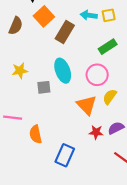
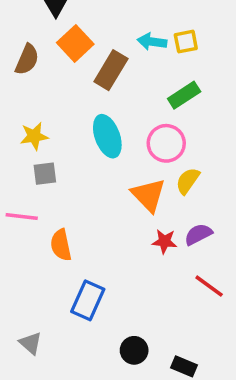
gray square: (44, 87) -> (45, 174), moved
blue rectangle: (65, 155) -> (88, 300), moved

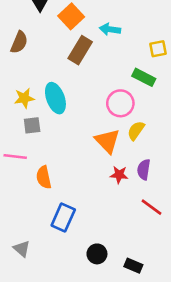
yellow square: (186, 42) -> (158, 49), moved
orange square: (75, 43) -> (71, 16), moved
green rectangle: (184, 95) -> (144, 77), moved, turned 60
cyan ellipse: (107, 136) -> (55, 98), moved
purple semicircle: (198, 234) -> (144, 170), turned -54

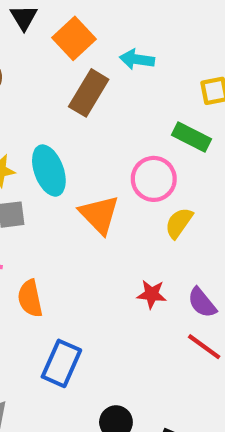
orange triangle: (107, 141) -> (99, 215), moved
purple semicircle: (144, 170) -> (202, 303), moved, turned -48

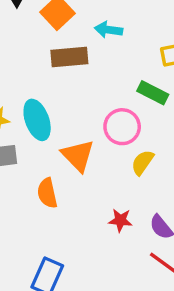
brown rectangle: (89, 93) -> (69, 57), turned 54
orange semicircle: (30, 298) -> (47, 193), moved

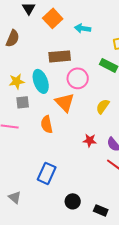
brown rectangle: (69, 57) -> (60, 56), moved
pink circle: (122, 127) -> (78, 78), moved

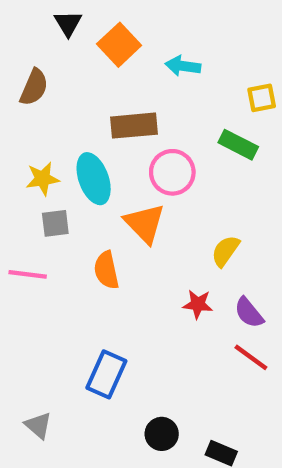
yellow semicircle: (103, 106) -> (225, 251), moved

